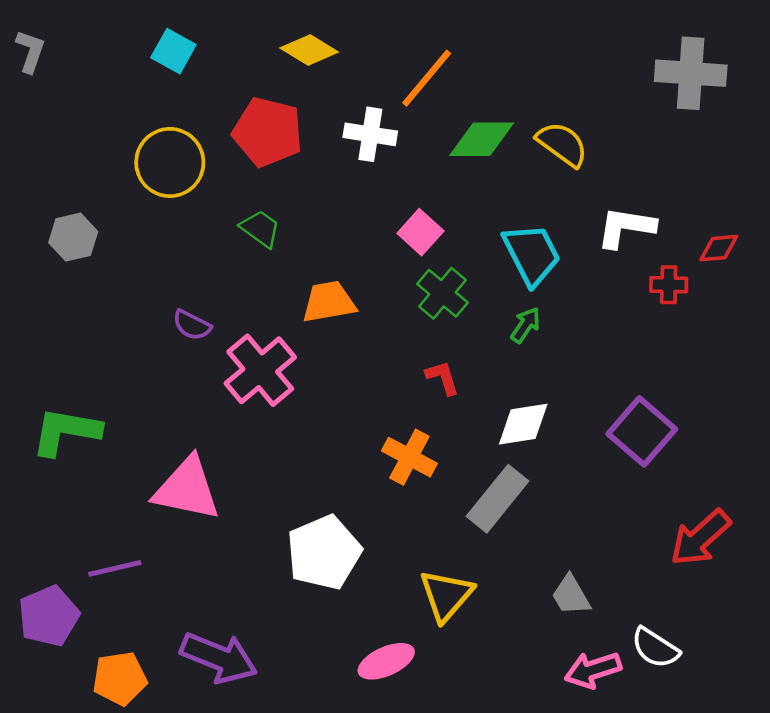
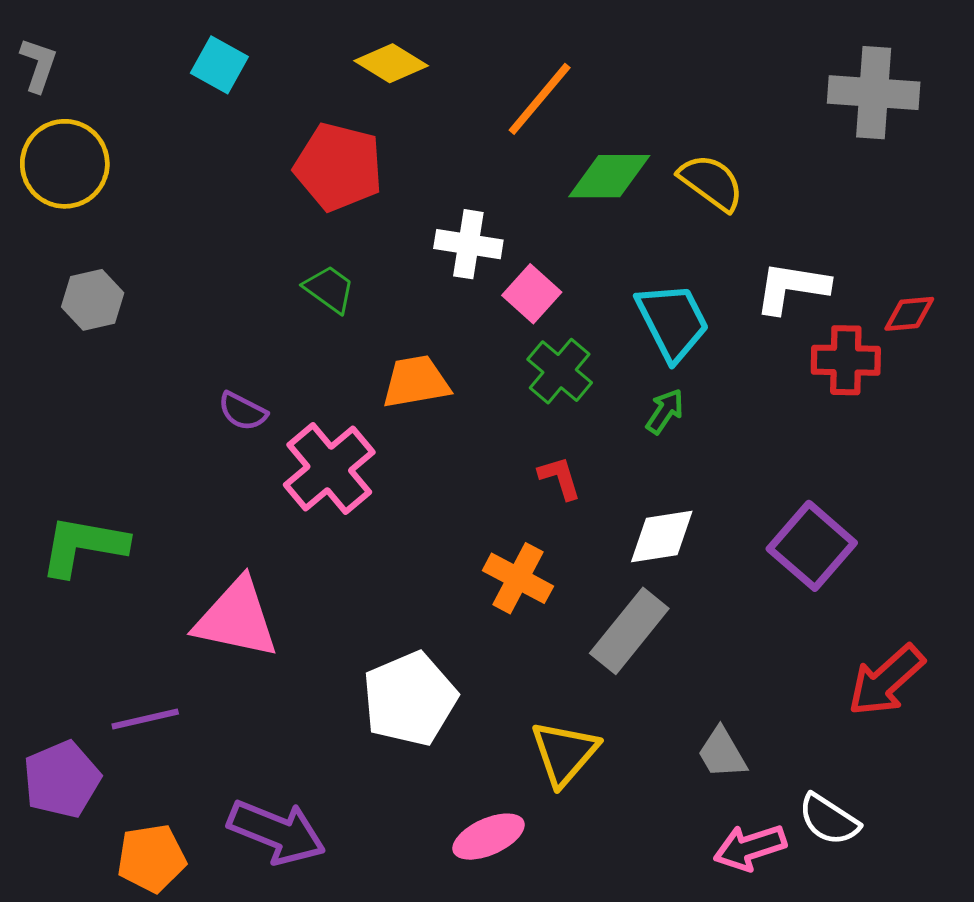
white cross: (370, 134) -> (468, 244), moved
yellow circle: (170, 162) -> (65, 164), moved
red cross: (669, 285) -> (846, 360), size x1.4

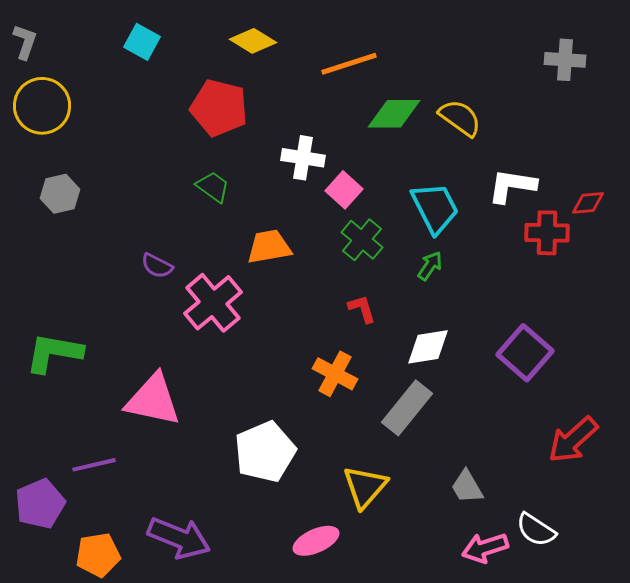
gray cross: (874, 93) -> (565, 60), size x0.7
orange line: (540, 99) -> (349, 64), turned 32

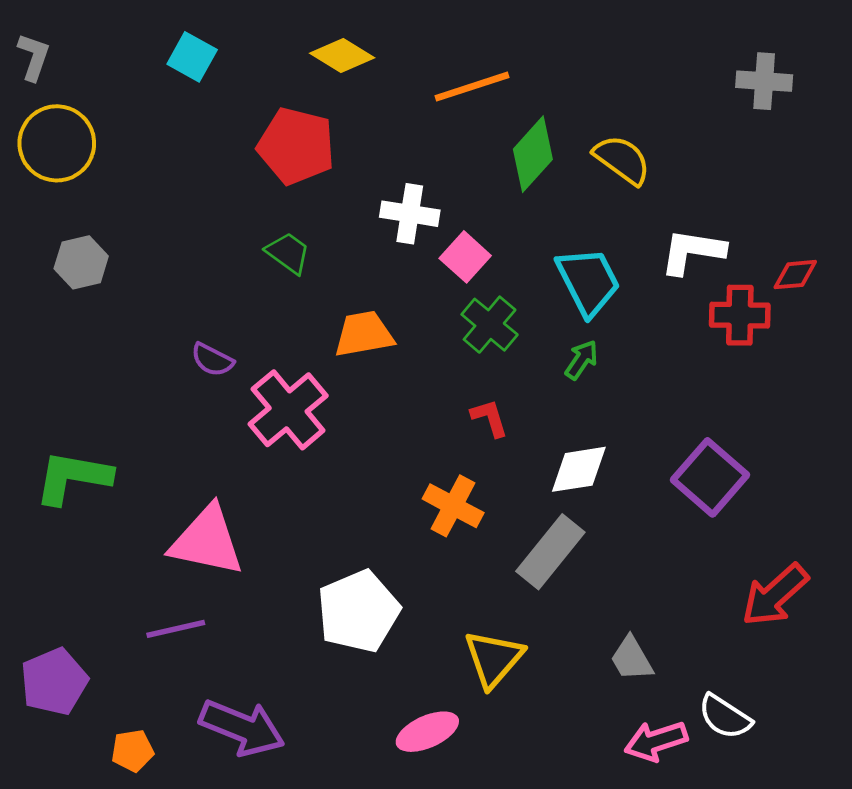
green diamond: (394, 114) -> (533, 154), turned -48
purple line: (94, 465) -> (176, 629), moved
orange pentagon: (98, 555) -> (133, 751), size x0.7

